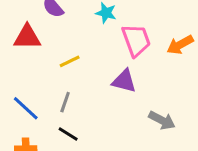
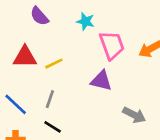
red triangle: (27, 37) -> (25, 57), moved

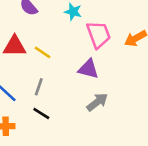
yellow line: (54, 64) -> (43, 52), turned 60
gray arrow: (134, 115) -> (97, 102), moved, turned -65

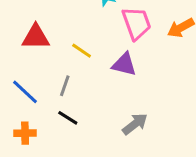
yellow line: (43, 52) -> (82, 51), moved
gray arrow: (97, 102) -> (135, 124), moved

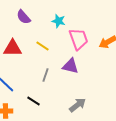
yellow line: (82, 51) -> (42, 46), moved
gray line: (65, 86) -> (46, 75), moved

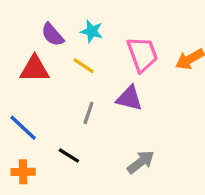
purple semicircle: (24, 17) -> (53, 35), moved
cyan star: (58, 21) -> (92, 31), moved

